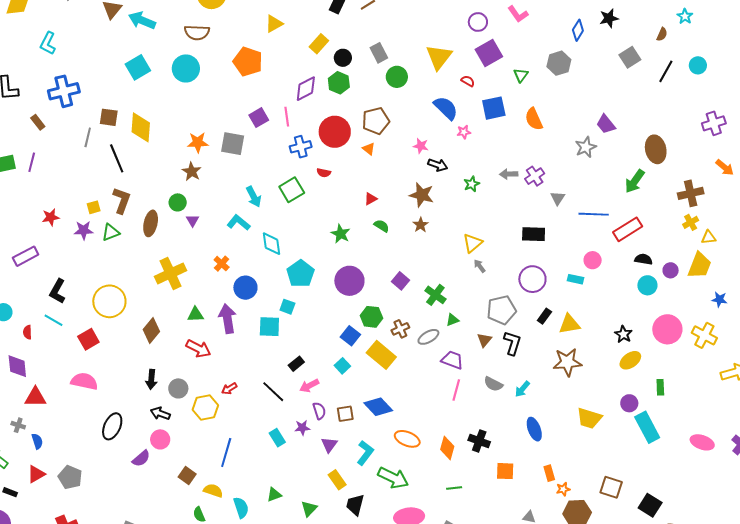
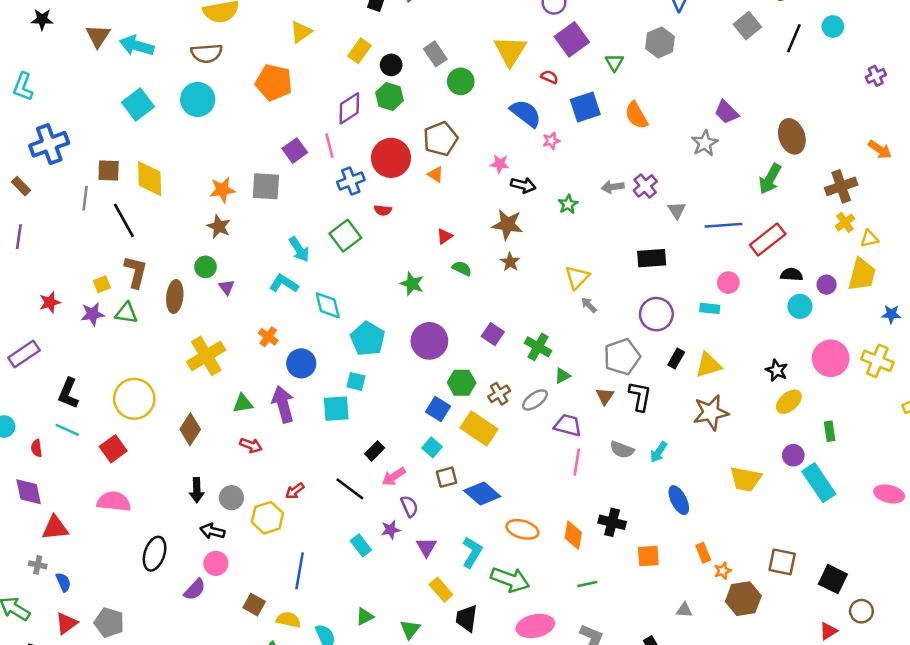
purple cross: (714, 123) -> (876, 76), moved, size x0.7
green triangle: (111, 232) -> (126, 313), turned 36
red arrow: (198, 349) -> (251, 445), size x0.7
brown square: (345, 414) -> (447, 477), moved

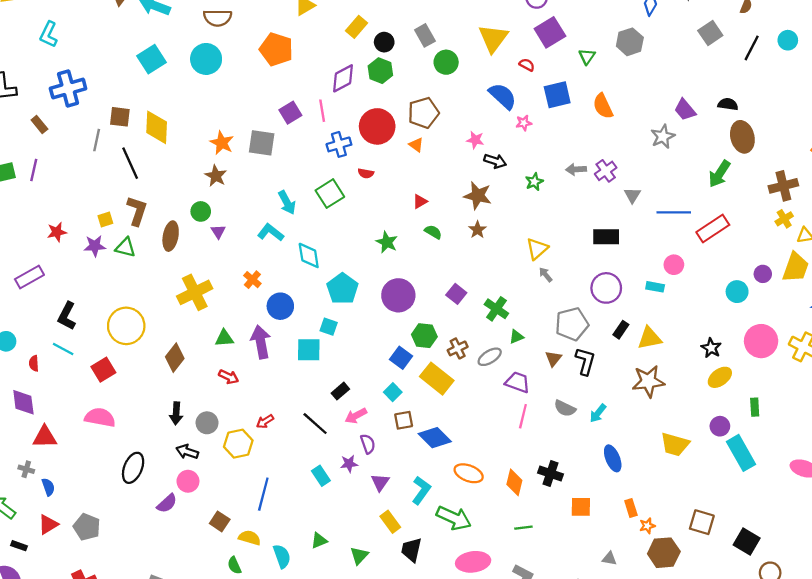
orange star: (222, 190) -> (222, 143), turned 30
black semicircle: (792, 275) -> (728, 104), moved

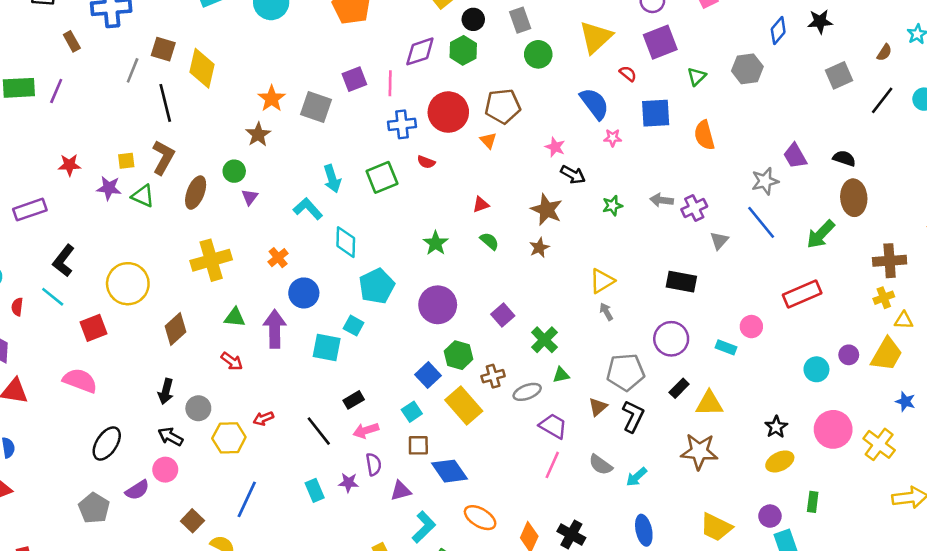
blue line: (674, 212) -> (761, 222), moved, turned 40
purple triangle: (380, 482) -> (401, 491), moved, turned 30
gray pentagon: (87, 527) -> (94, 508), moved

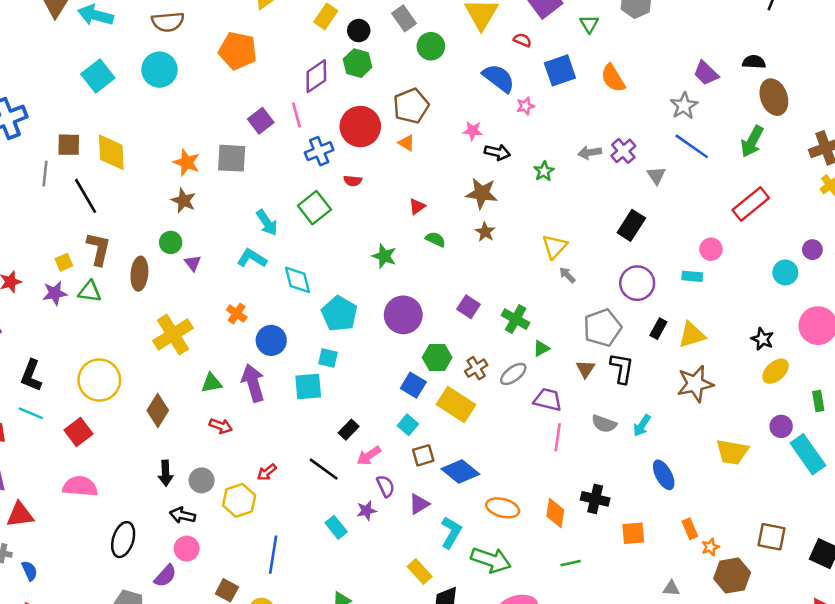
black rectangle: (681, 282) -> (631, 225), turned -52

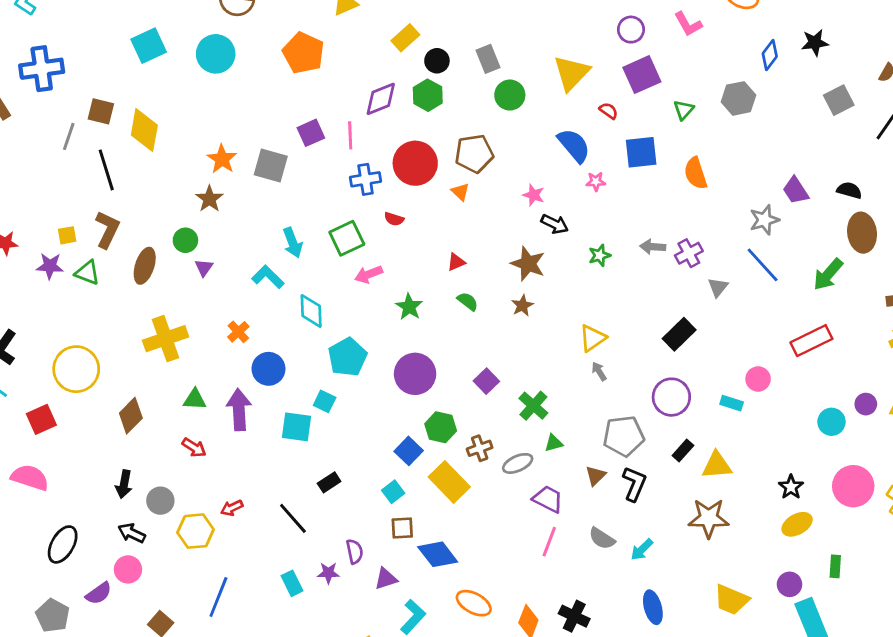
pink arrow: (369, 456) -> (369, 274), moved

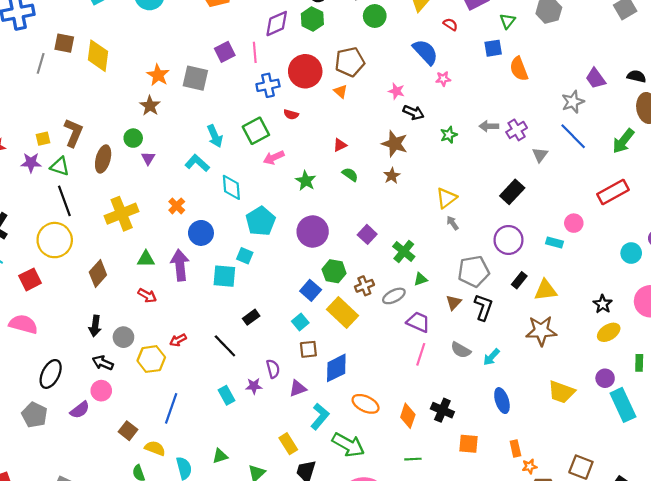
blue square: (641, 152) -> (493, 48), moved, size x0.7
black line: (106, 170) -> (64, 201), moved
blue diamond: (438, 554) -> (336, 368), turned -76
gray pentagon: (53, 616) -> (34, 415), moved

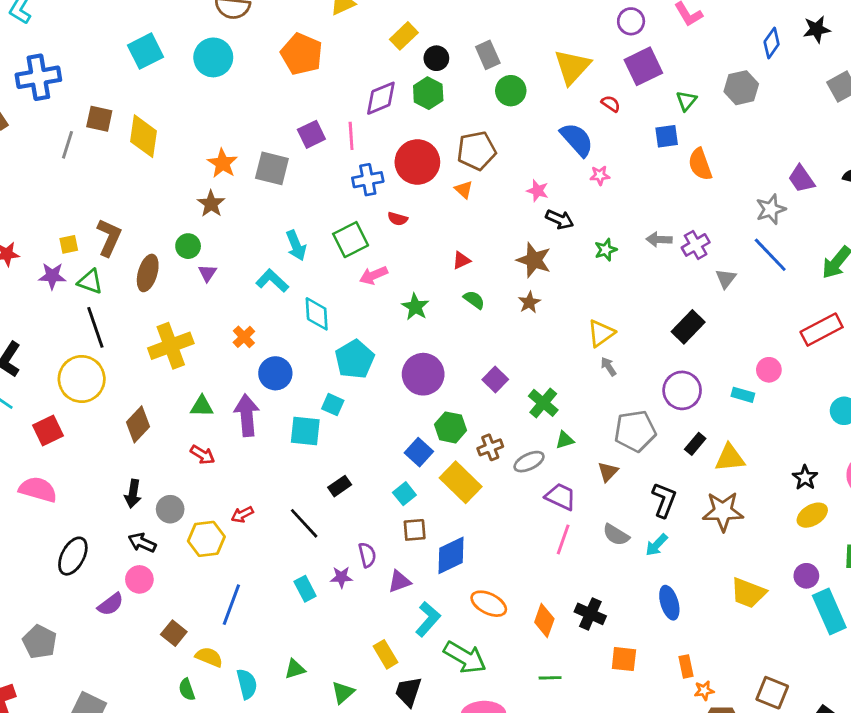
black L-shape: (483, 307) -> (664, 500), moved
gray pentagon: (34, 415) -> (40, 642), moved

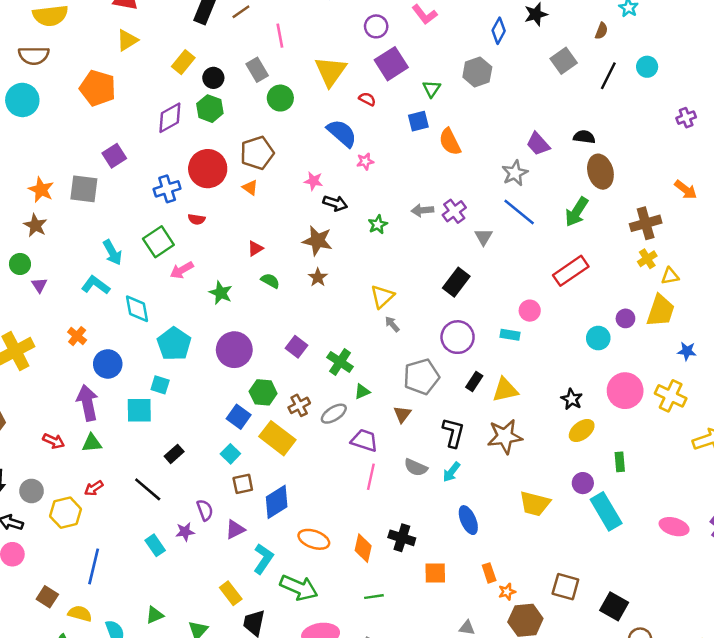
pink line: (351, 136) -> (280, 36), moved
green triangle: (202, 406) -> (92, 443), moved

